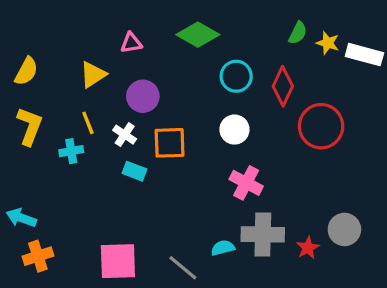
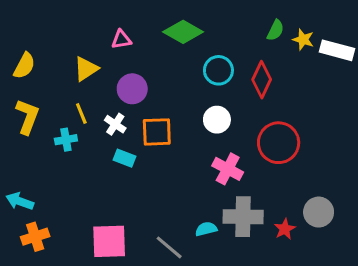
red circle: (321, 126) -> (279, 143), moved

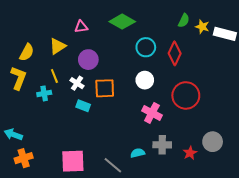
yellow semicircle: (24, 66) -> (27, 52), moved
gray cross: (243, 217) -> (162, 145), size x0.7

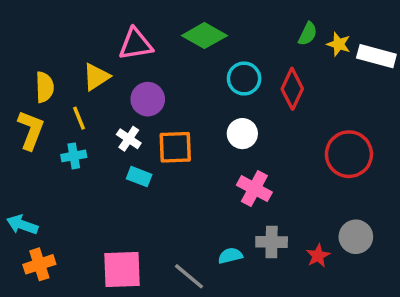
pink triangle: (81, 27) -> (136, 44), size x1.5
yellow semicircle: (27, 52) -> (45, 87), turned -30
yellow line: (54, 76) -> (79, 118), moved
red circle: (186, 95) -> (349, 154), moved

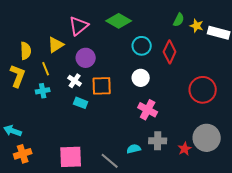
pink triangle: (136, 44) -> (79, 26), turned -30
gray circle: (356, 237) -> (207, 138), size x1.4

